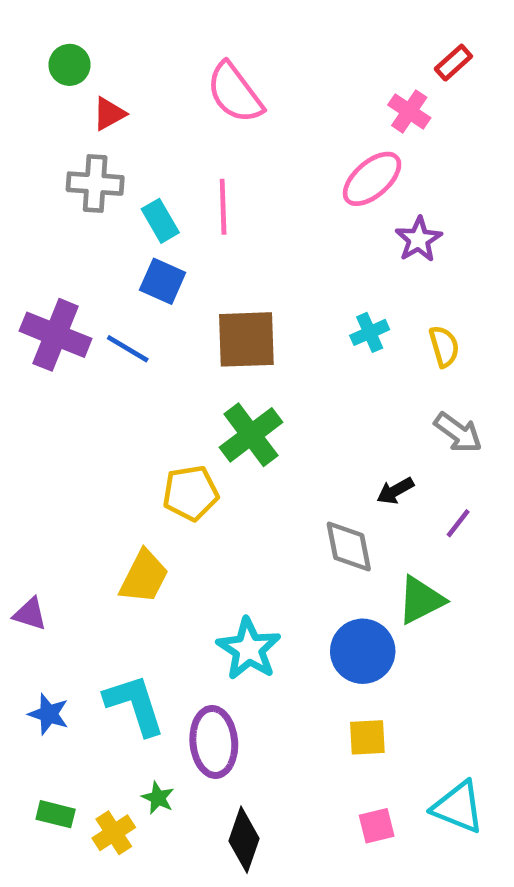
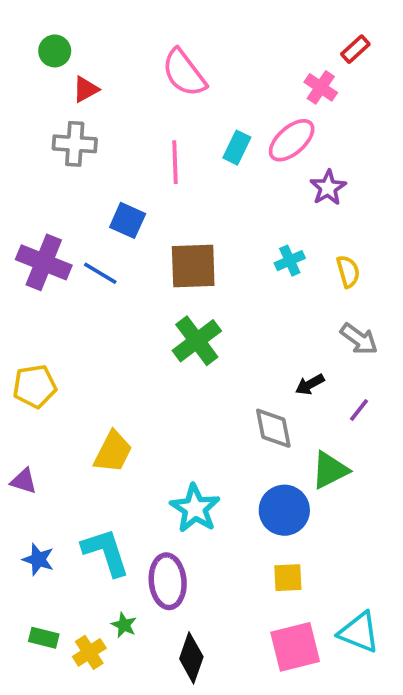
cyan rectangle: (160, 221) -> (237, 148), moved, turned 56
yellow pentagon: (191, 493) -> (35, 386), moved
pink square: (377, 826) -> (295, 647), size x1.8

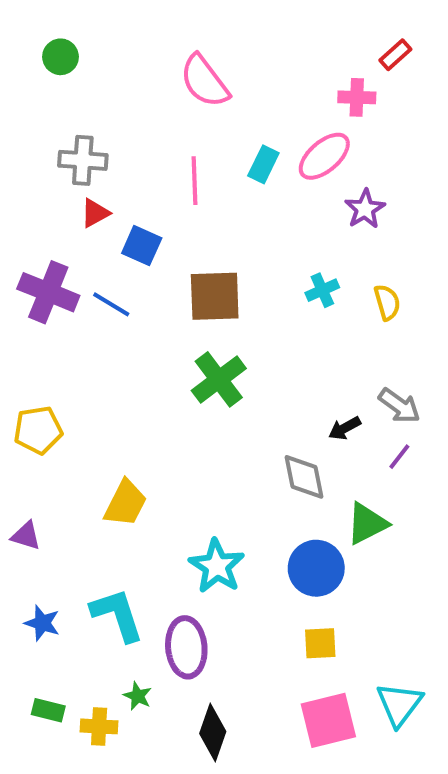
pink cross: (321, 87) -> (357, 97), turned -32
red triangle: (86, 89) -> (95, 213), moved
gray arrow: (359, 339) -> (399, 406), moved
cyan triangle: (359, 632) -> (399, 704), turned 45
yellow cross: (89, 652) -> (99, 726), turned 36

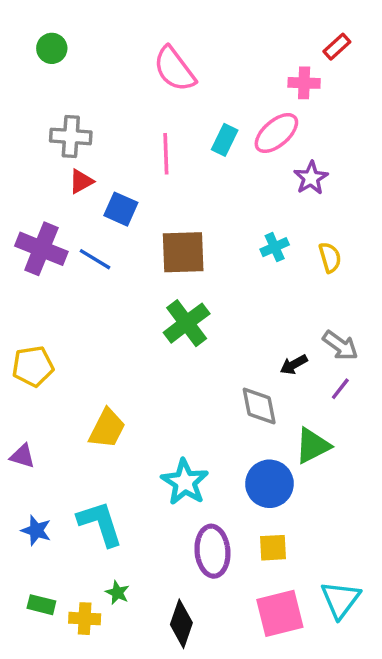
purple ellipse: (186, 647) -> (212, 551), moved

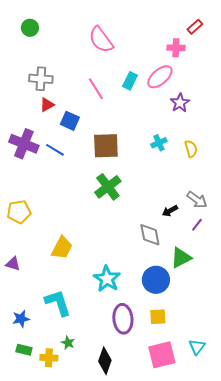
pink line: (166, 154) -> (96, 89), turned -30
blue star: (36, 530) -> (21, 319), moved, turned -30
cyan triangle: (340, 600) -> (197, 347), size x0.7

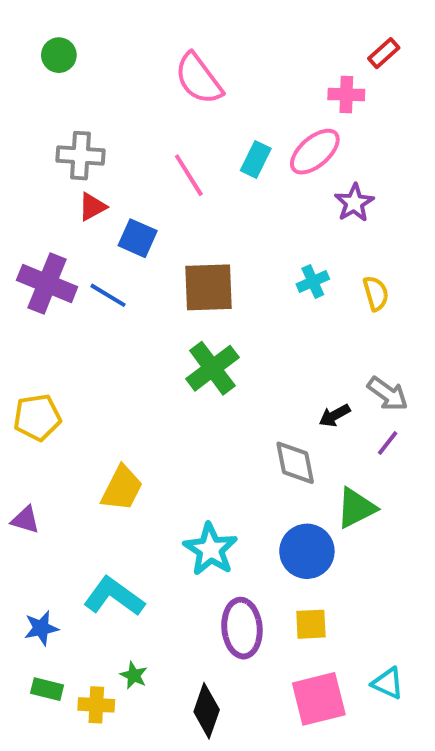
cyan L-shape: (58, 303) -> (114, 597), turned -36
cyan triangle: (197, 347) -> (388, 683), turned -42

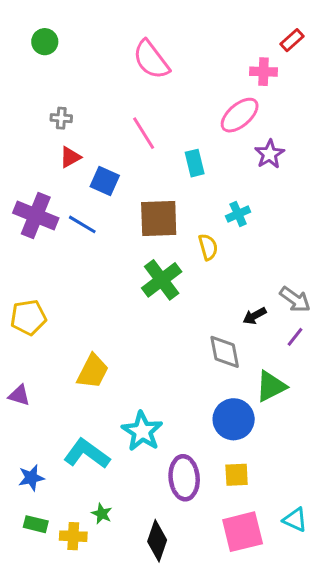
gray cross: (81, 156) -> (61, 118), size x0.6
cyan rectangle: (256, 159) -> (195, 163), moved, turned -40
yellow semicircle: (376, 293) -> (208, 247), moved
cyan star: (210, 549) -> (142, 431), moved

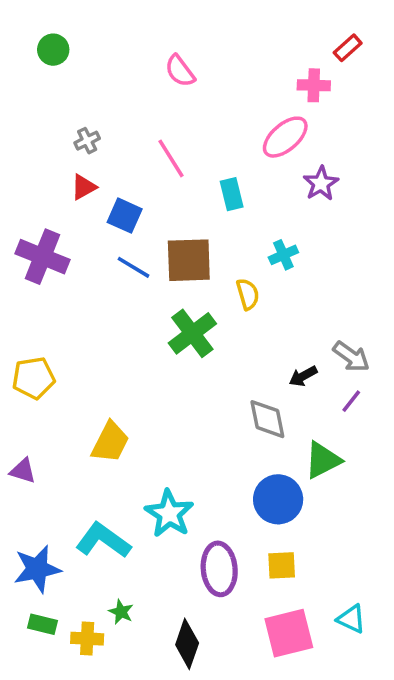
pink semicircle: (151, 60) -> (180, 71), size x0.7
gray cross: (61, 118) -> (87, 141), moved, turned -30
blue line: (82, 224) -> (134, 267), moved
blue star: (31, 478) -> (37, 569), size x1.5

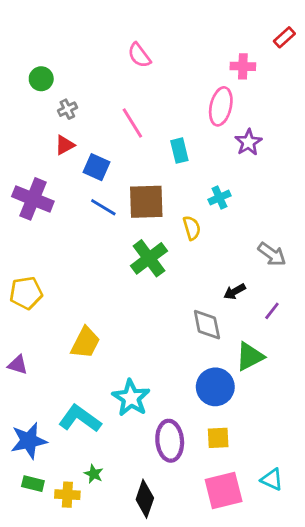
red rectangle: (348, 48) -> (284, 37), moved
green circle: (53, 50) -> (41, 79), moved
pink ellipse: (285, 137) -> (221, 106), turned -36
gray arrow: (351, 357) -> (272, 254), moved

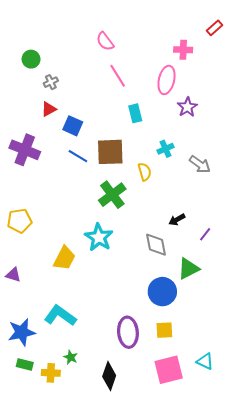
pink line: (132, 123) -> (118, 76), moved
gray arrow: (272, 254) -> (200, 164), moved
cyan star: (131, 398) -> (99, 237), moved

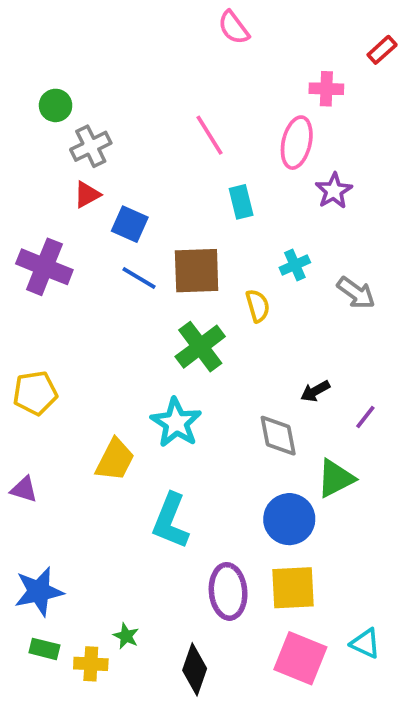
pink semicircle: (105, 41) -> (234, 28), moved
gray cross: (51, 82) -> (91, 146), size x1.5
cyan L-shape: (60, 316) -> (171, 521), moved, turned -104
yellow square: (164, 330) -> (293, 588), size x1.5
pink square: (169, 370) -> (300, 658), turned 36

